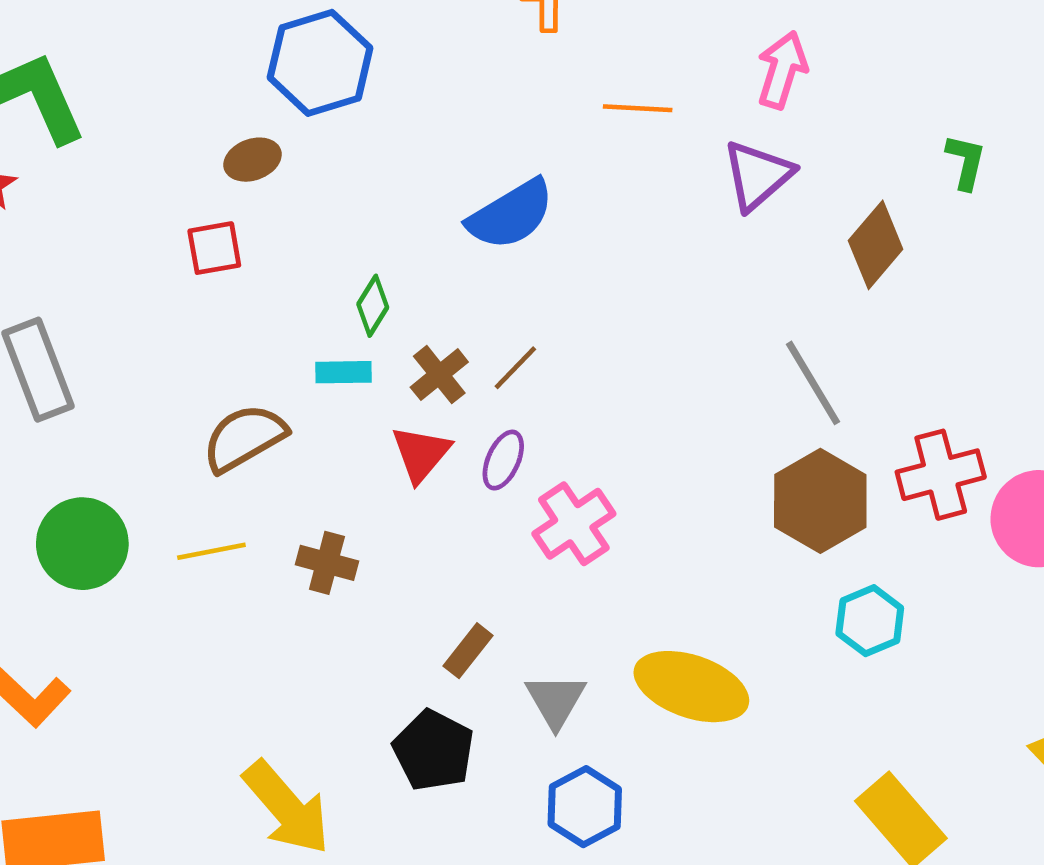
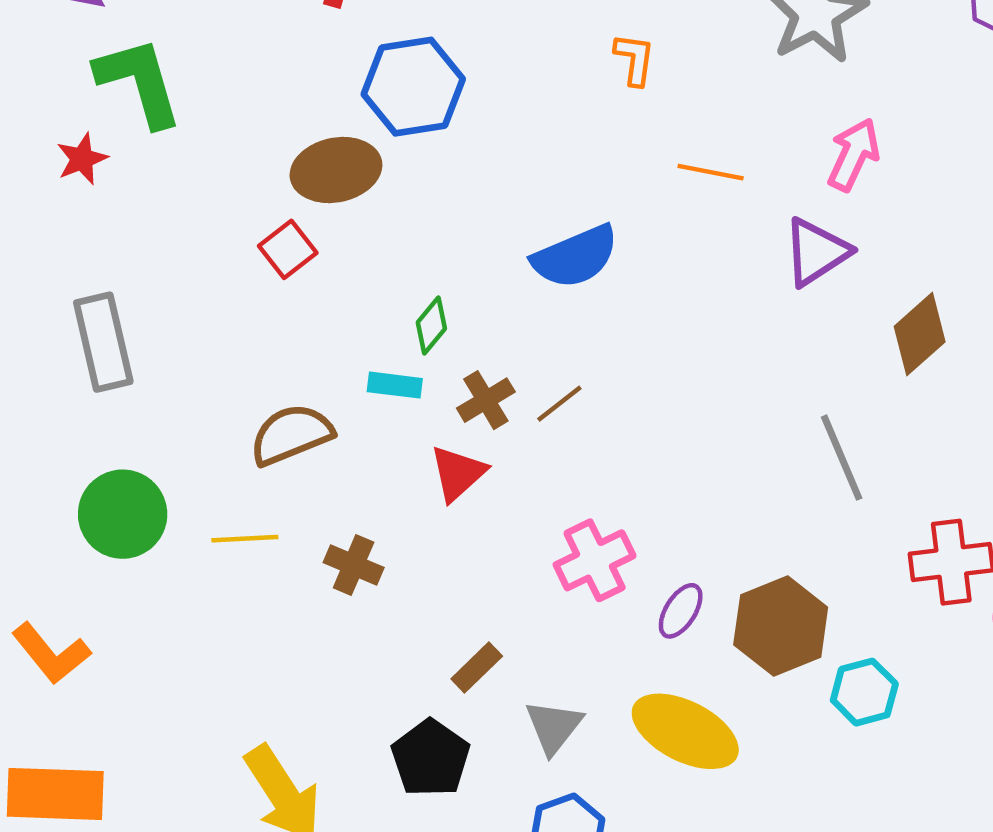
brown ellipse: (253, 160) -> (336, 170), size x1.6
red square: (214, 248) -> (288, 249), turned -36
purple ellipse: (503, 460) -> (681, 611), moved
brown hexagon: (820, 501) -> (781, 626), moved

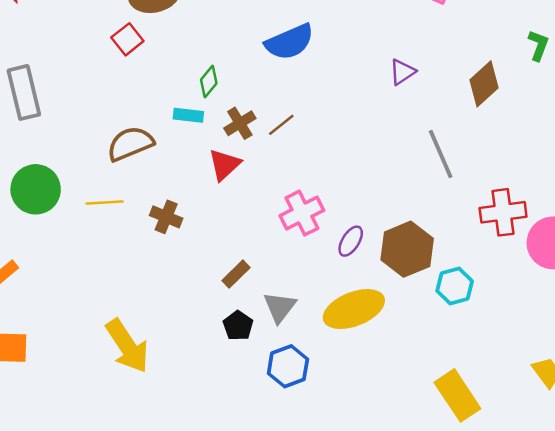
purple triangle: (816, 252) -> (402, 72), moved, size x0.7
yellow ellipse: (685, 731) -> (354, 309), turned -48
black pentagon: (431, 758) -> (238, 326), moved, size x0.7

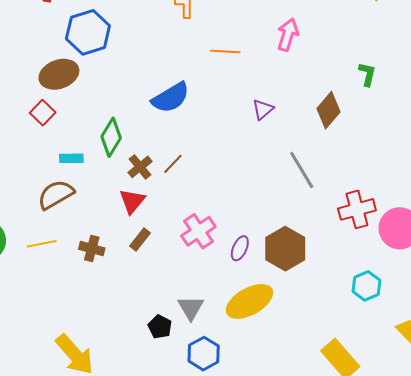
green diamond: (209, 81) -> (111, 137), size x1.5
cyan rectangle: (188, 115) -> (71, 158), moved
brown rectangle: (236, 274) -> (140, 240), moved
cyan hexagon: (455, 286) -> (366, 286), moved

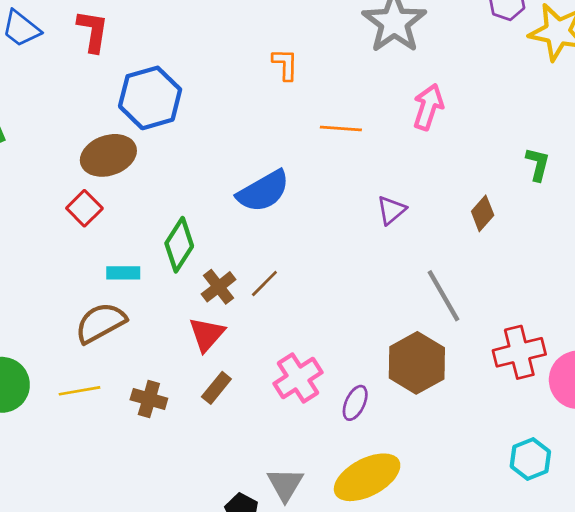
brown diamond: (328, 110) -> (483, 213), size x0.7
brown hexagon: (285, 249) -> (417, 363), moved

